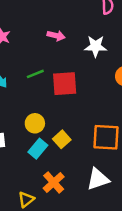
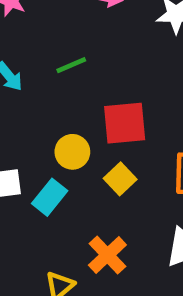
red square: (65, 84) -> (125, 123), moved
cyan rectangle: (38, 149) -> (50, 197), moved

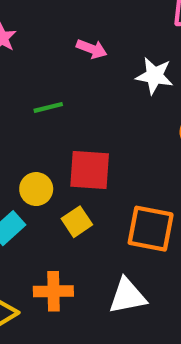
orange cross: (107, 255) -> (53, 291), turned 33

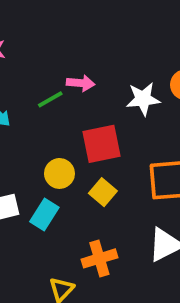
pink arrow: (92, 49) -> (81, 83), moved
white star: (154, 76) -> (143, 99), moved

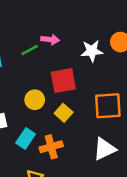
cyan rectangle: (44, 215) -> (26, 138), moved
orange cross: (99, 258) -> (51, 147), moved

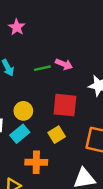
yellow circle: (35, 100) -> (23, 111), moved
cyan rectangle: (26, 138) -> (20, 134), moved

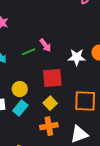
pink arrow: (64, 64) -> (45, 45), turned 40
orange cross: (36, 162) -> (49, 126), moved

